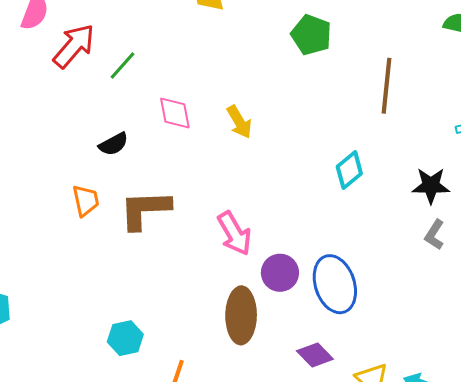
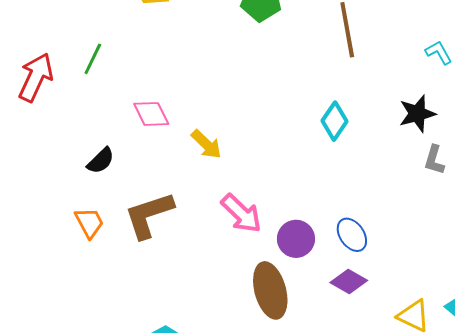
green line: (122, 66) -> (93, 59), moved
yellow arrow: (239, 122) -> (206, 144), moved
blue ellipse: (335, 284) -> (352, 235), size x0.6
purple diamond: (315, 355) -> (349, 282), moved

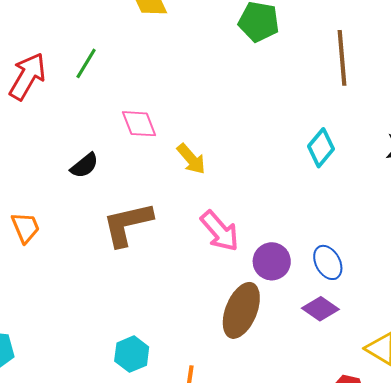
orange trapezoid: (89, 223) -> (25, 227), moved
brown ellipse: (270, 290) -> (241, 310), turned 32

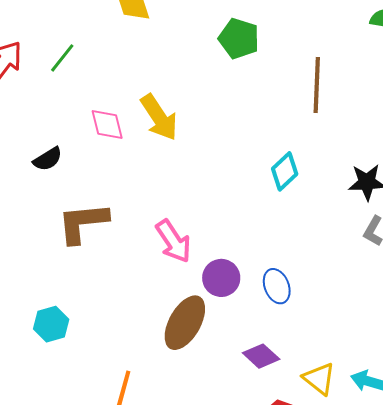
yellow arrow: (191, 159) -> (159, 117), moved, size x1.4
purple diamond: (320, 309) -> (261, 356), moved
cyan hexagon: (132, 354) -> (51, 324), moved

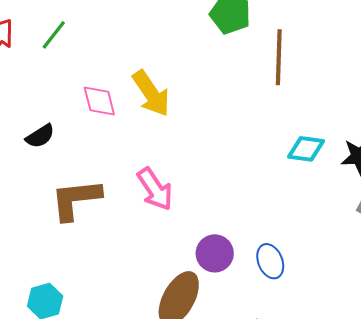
brown line: (317, 85) -> (279, 57), moved
cyan diamond: (285, 171) -> (306, 149), moved, turned 51
pink arrow: (173, 241) -> (155, 189), moved

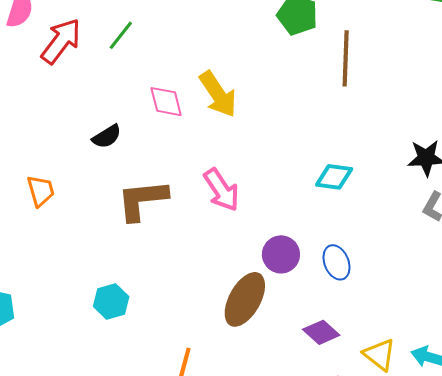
cyan diamond: (306, 149) -> (334, 177), moved

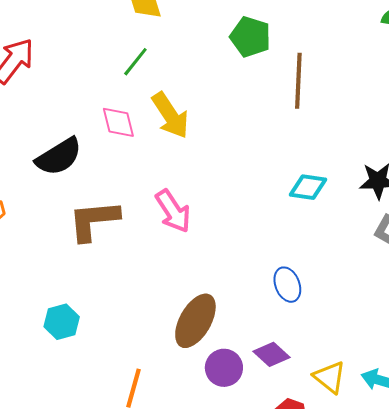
green line: (121, 35) -> (135, 62), moved
black semicircle: (107, 136) -> (59, 157), size x1.6
cyan diamond: (334, 177) -> (308, 187), moved
purple circle: (281, 254) -> (224, 368), moved

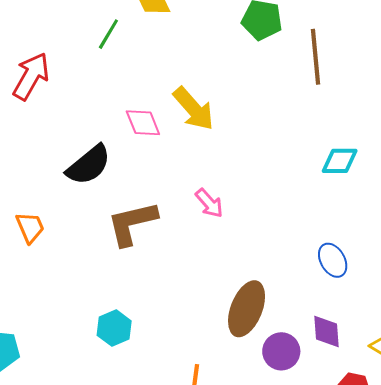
green line: (135, 62) -> (108, 34), moved
pink arrow: (173, 211) -> (209, 203), size x0.7
purple diamond: (271, 354) -> (327, 332), turned 51

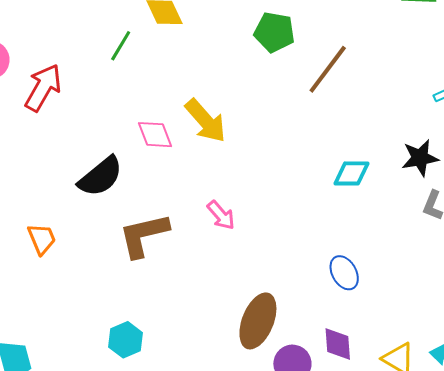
brown line: (315, 57) -> (328, 69), turned 42

